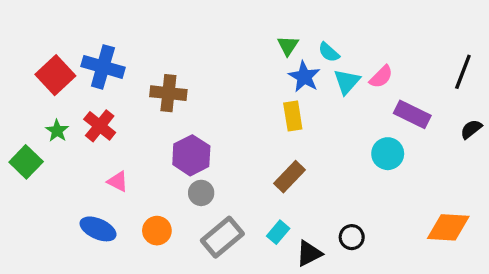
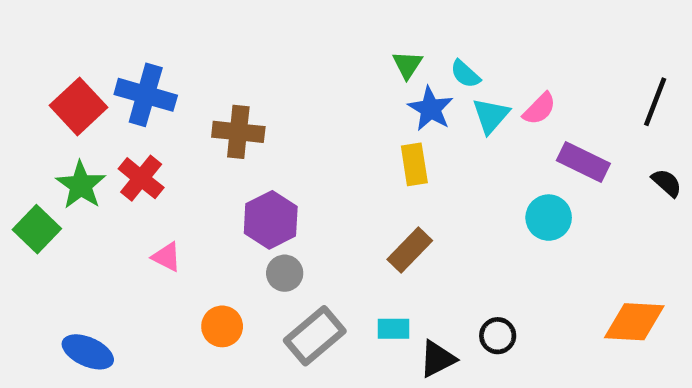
black semicircle: (471, 129) -> (667, 183), turned 80
green star: (57, 131) -> (81, 185), size x1.5
blue ellipse: (98, 229) -> (88, 352), moved
cyan rectangle: (278, 232) -> (393, 329), turned 50

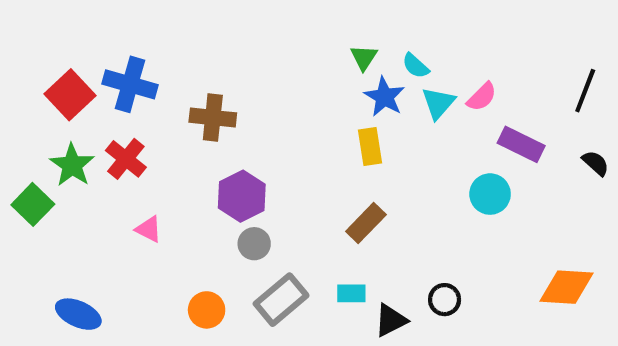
orange circle: (222, 326) -> (207, 310), moved

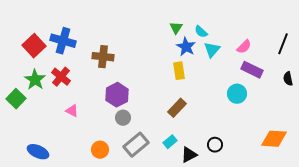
pink semicircle: (482, 97) -> (244, 47), moved
black semicircle: (596, 163) -> (288, 79), turned -144
cyan rectangle: (351, 293) -> (170, 142), turned -40

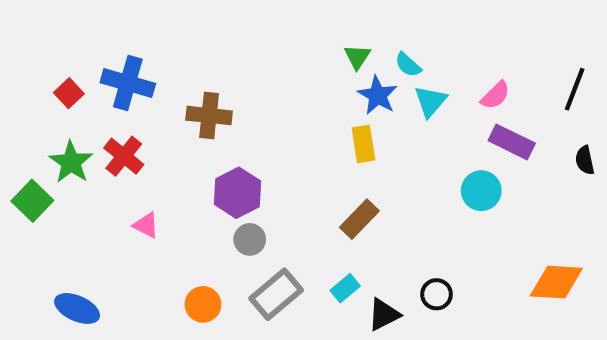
red square: (34, 46) -> (69, 93), size x0.6

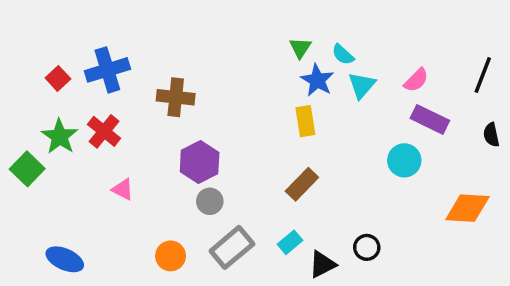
blue cross: (128, 83) -> (107, 70), turned -33
orange diamond: (556, 282) -> (467, 208), moved

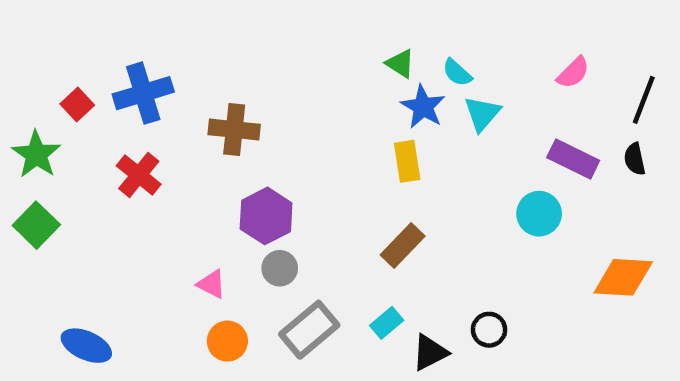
green triangle: (300, 48) -> (400, 64), turned -30
pink semicircle: (416, 80) -> (573, 73), moved
black semicircle: (491, 135) -> (635, 159), moved
green star: (60, 136) -> (36, 155), moved
pink triangle: (123, 189) -> (211, 284), moved

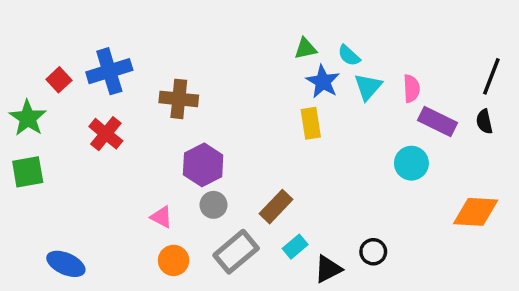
green triangle: (400, 64) -> (306, 49), turned -45
pink semicircle: (573, 73) -> (411, 89), moved, turned -48
green square: (36, 225) -> (28, 172), turned 36
brown rectangle: (403, 246) -> (276, 207), moved

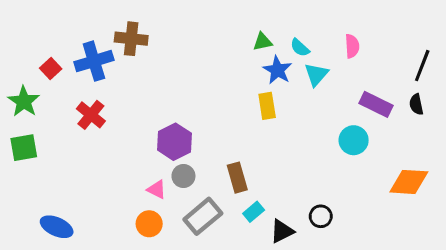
pink semicircle: (411, 89) -> (352, 46), moved
brown cross: (179, 99) -> (131, 39), moved
brown rectangle: (276, 207) -> (237, 178), turned -60
pink triangle: (161, 217) -> (157, 189), moved

